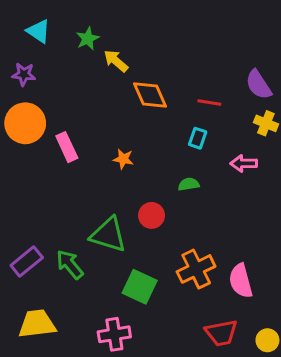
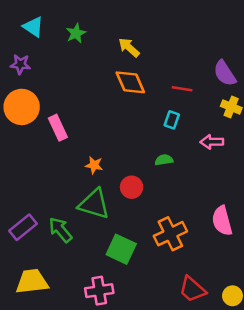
yellow arrow: (116, 61) -> (129, 47), moved
orange star: (123, 159) -> (94, 165), moved
pink semicircle: (241, 281) -> (222, 221), moved
red trapezoid: (221, 333) -> (192, 289), turned 52

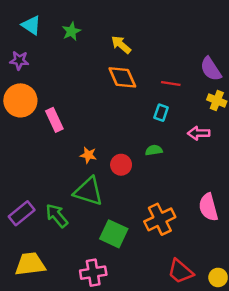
red circle: (132, 187) -> (121, 165), moved

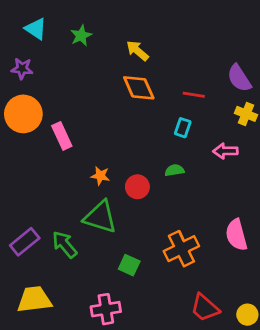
green square: (114, 234) -> (129, 265), size x0.7

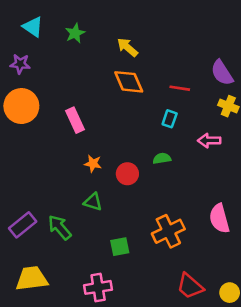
pink rectangle: (62, 136) -> (75, 120), moved
green triangle: (100, 217) -> (93, 202), size x0.6
green square: (129, 265) -> (120, 247), turned -36

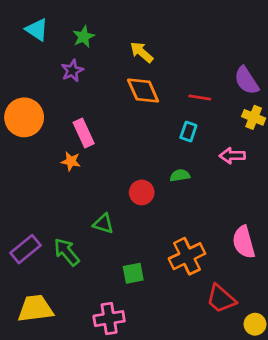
purple star: (20, 64) -> (72, 71), moved, turned -30
orange star: (93, 164) -> (71, 161), moved
red trapezoid: (190, 286) -> (221, 299), moved

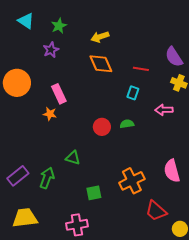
yellow arrow: (142, 52) -> (100, 37), turned -60
red circle: (142, 192) -> (102, 127), moved
green arrow: (67, 252) -> (47, 178), turned 60

